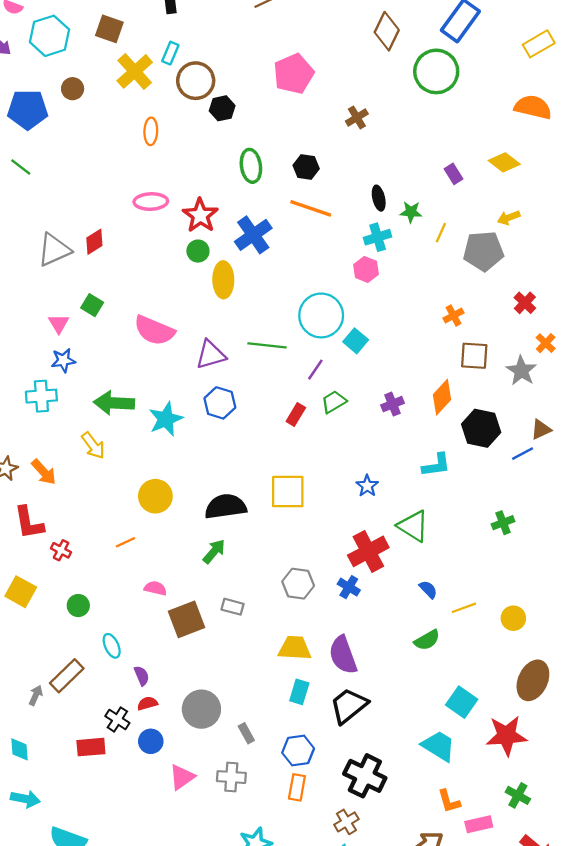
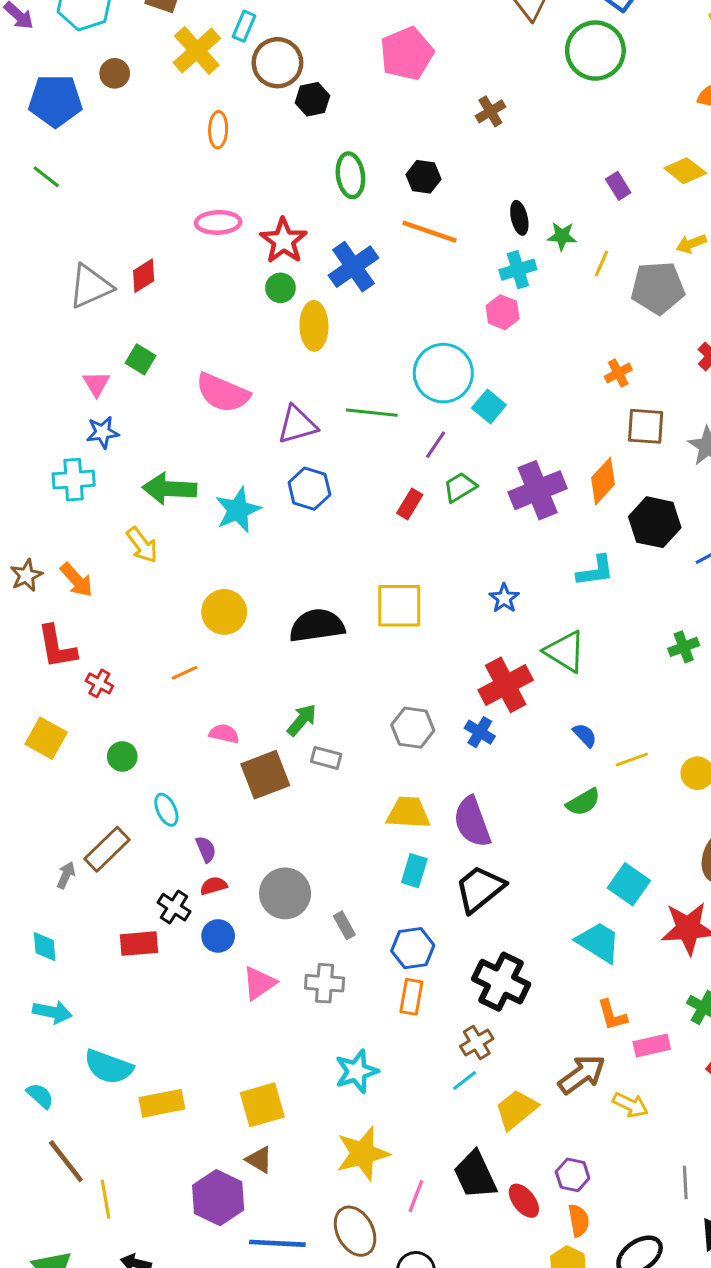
purple cross: (392, 404) -> (538, 490), size x1.8
green arrow: (214, 551) -> (302, 720), moved

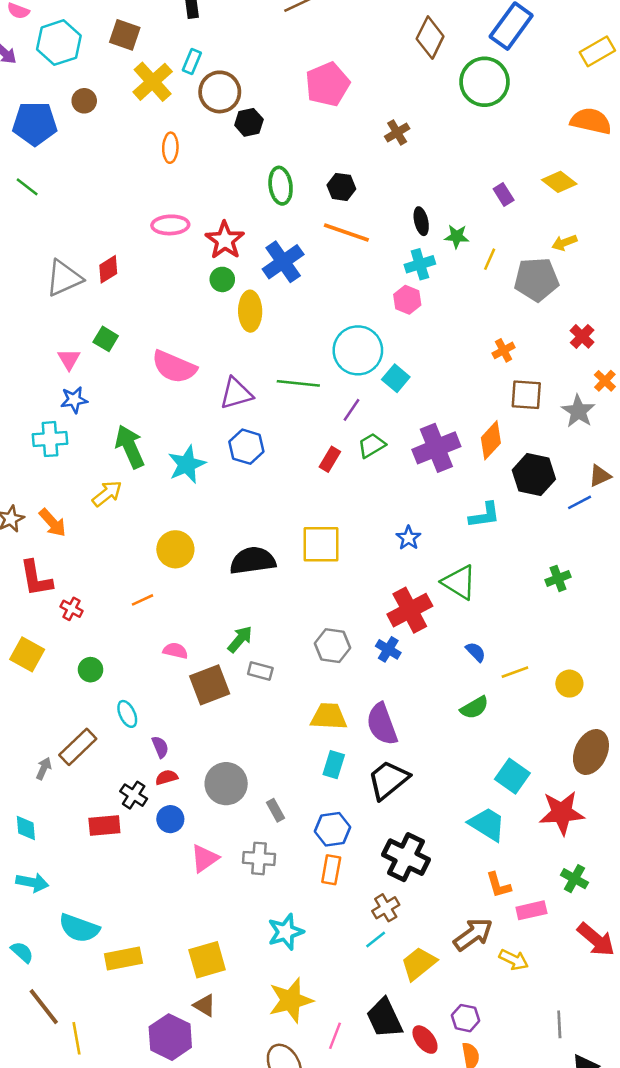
green arrow: (169, 489) -> (130, 447), turned 63
yellow arrow: (142, 545) -> (107, 494), turned -92

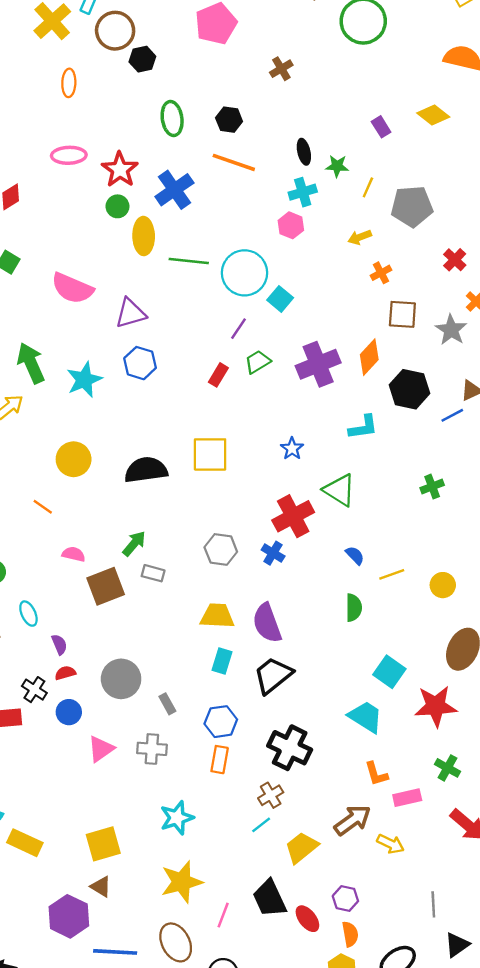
yellow arrow: (564, 243) -> (360, 237), moved
green line: (298, 383) -> (189, 261), moved
orange line: (142, 600) -> (43, 507), turned 60
green semicircle: (474, 708) -> (354, 608), turned -60
yellow rectangle: (123, 958) -> (25, 843), turned 36

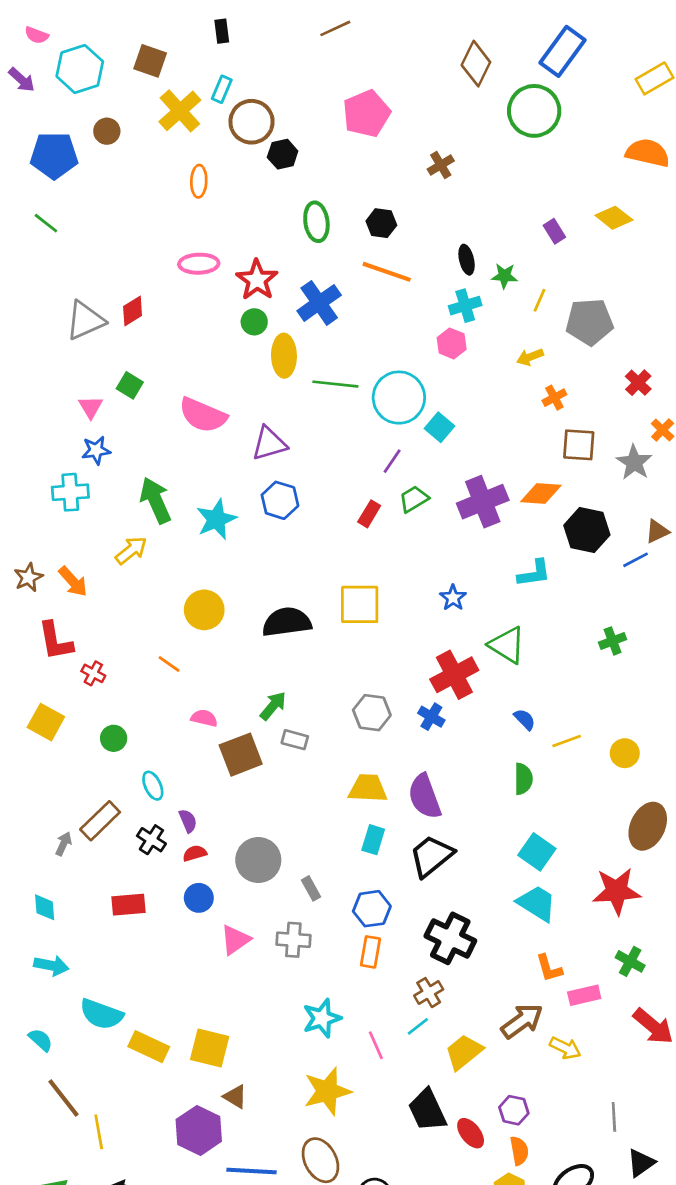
orange diamond: (369, 357) -> (541, 494), turned 51
cyan square: (389, 672) -> (537, 852), moved
black cross: (34, 690) -> (151, 840), moved
yellow square: (103, 844) -> (210, 1048), moved, turned 30
pink line: (223, 915) -> (376, 1045), moved, turned -45

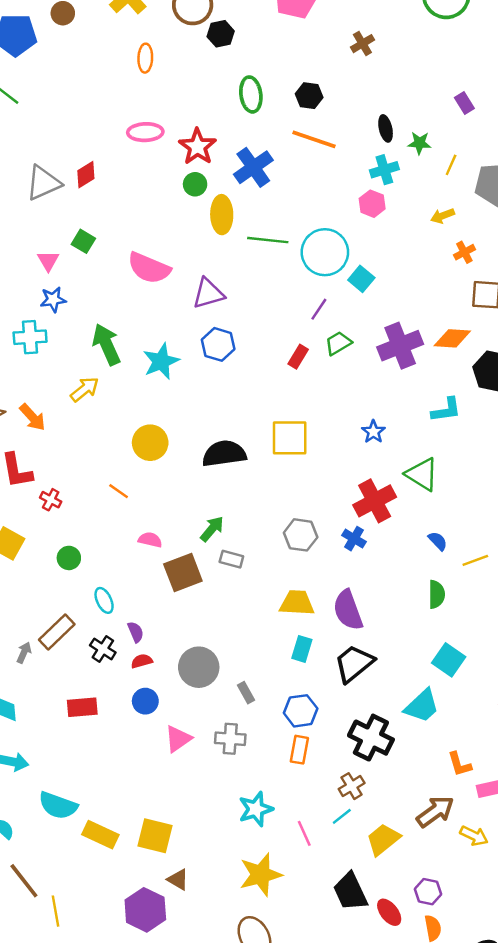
cyan trapezoid: (537, 903) -> (422, 706), moved, turned 105

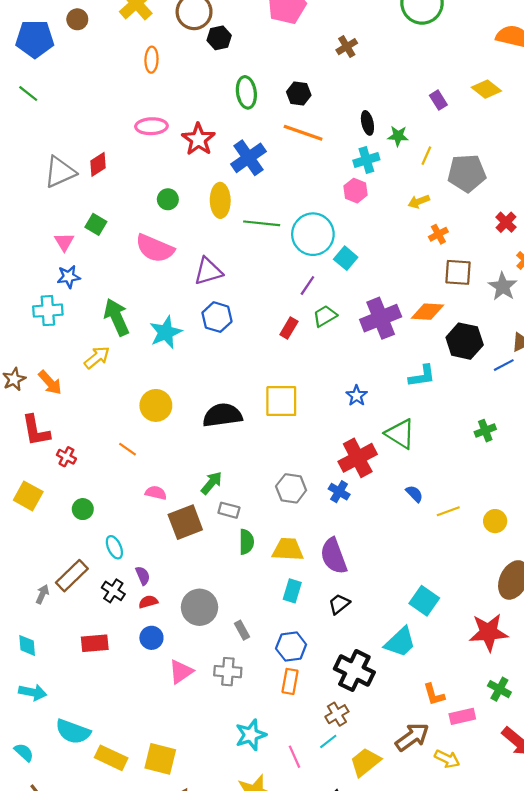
green circle: (195, 184) -> (168, 199), moved
green semicircle: (436, 594) -> (246, 542), moved
black trapezoid: (354, 664) -> (339, 604), size x0.6

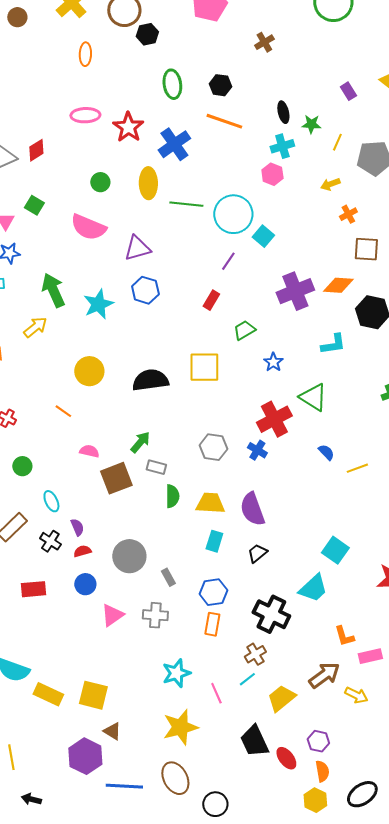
green trapezoid: (325, 316) -> (244, 330), moved

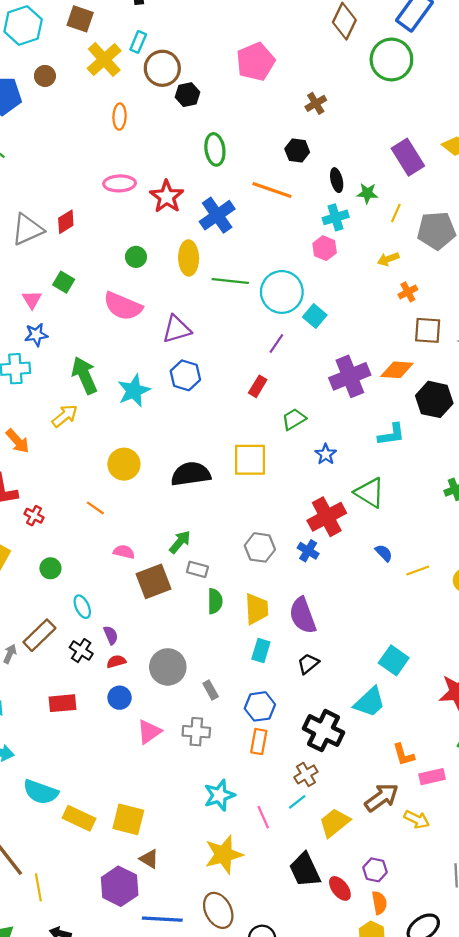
black hexagon: (220, 85) -> (297, 151), moved
purple rectangle: (348, 91) -> (408, 157), size x1.8
yellow trapezoid: (210, 503) -> (257, 609), turned 84

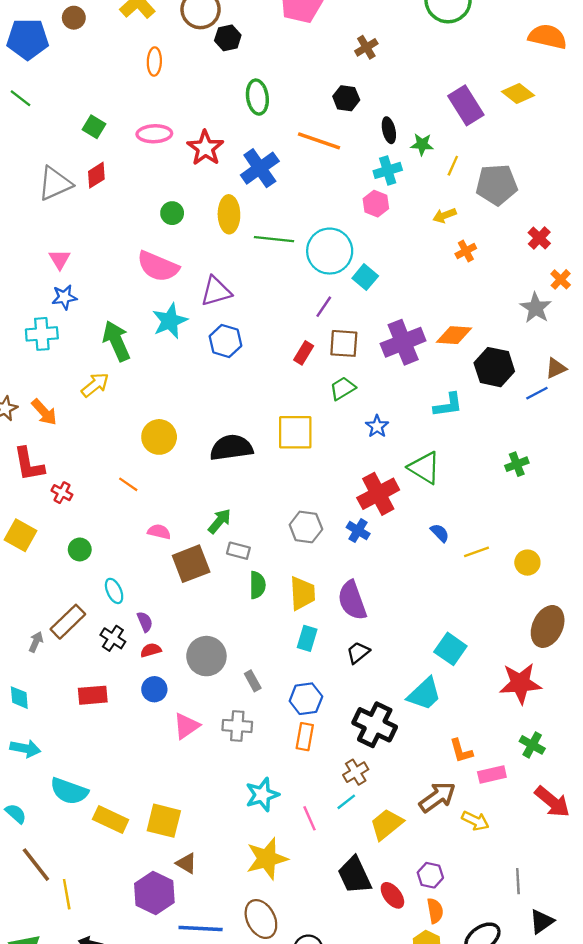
green square: (64, 282) -> (94, 127), moved
brown square: (428, 330) -> (344, 343), moved
cyan star: (134, 391) -> (170, 321), moved

